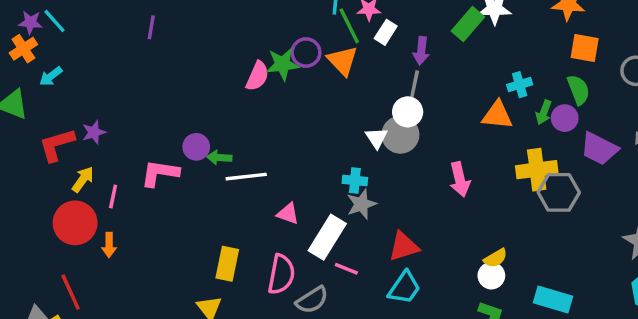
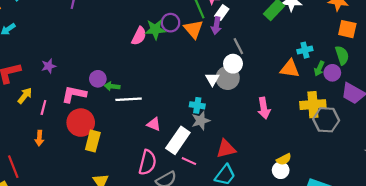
purple arrow: (421, 51) -> (216, 26), moved
gray line: (415, 84) -> (238, 46), turned -42
purple star: (94, 132) -> (49, 66), moved
red circle: (75, 223) -> (81, 123), moved
yellow rectangle: (227, 264) -> (93, 141), moved

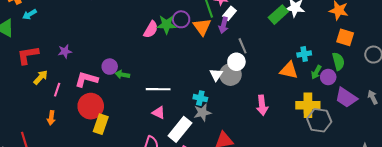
white line: (129, 99) -> (158, 89), moved

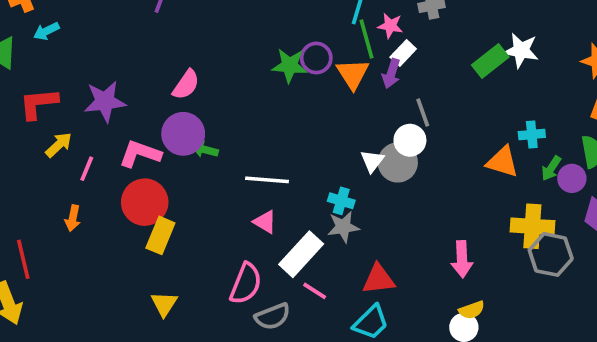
pink semicircle: (151, 30) -> (186, 85), moved
purple star: (65, 51) -> (105, 101), size x1.6
purple circle: (110, 67) -> (183, 134), size x1.5
pink arrow: (262, 105) -> (462, 259), moved

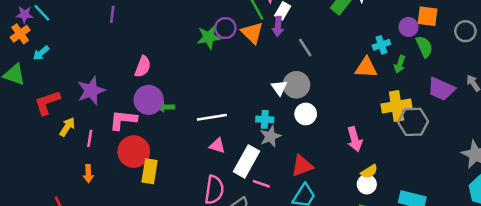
white circle: (410, 140) -> (306, 114), moved
purple circle: (572, 178) -> (409, 27), moved

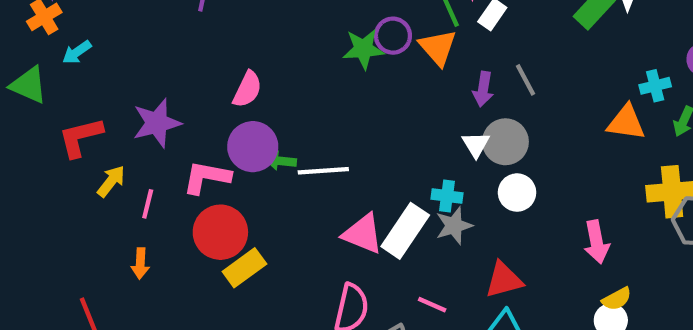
purple arrow: (278, 26) -> (483, 89), moved
white line: (212, 117) -> (323, 171), moved
pink triangle: (217, 146) -> (363, 234), size x1.5
white rectangle: (246, 161) -> (405, 231), moved
yellow rectangle: (150, 171) -> (244, 268), turned 40

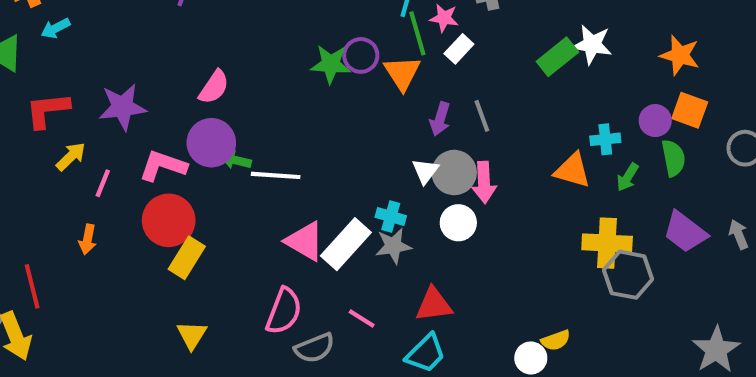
pink arrow: (597, 242) -> (484, 182), moved
yellow rectangle: (244, 268) -> (187, 258), turned -30
yellow semicircle: (617, 299) -> (556, 340), moved

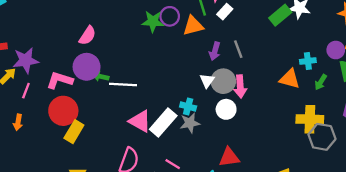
orange triangle: (402, 73) -> (193, 26), turned 50
purple star: (122, 107) -> (26, 60), moved
red triangle: (434, 305) -> (229, 157), moved

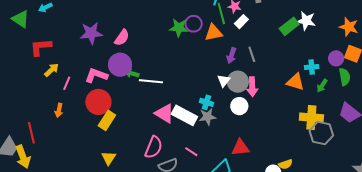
purple star: (26, 60) -> (91, 33), moved
white rectangle: (163, 122) -> (184, 115), turned 75

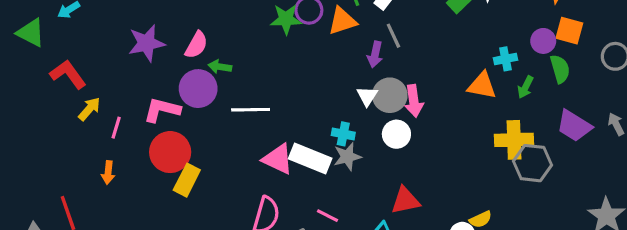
red L-shape: (41, 47) -> (68, 74), turned 65
gray line: (252, 54) -> (393, 36), moved
green arrow: (132, 73) -> (220, 67), moved

